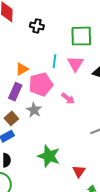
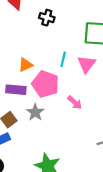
pink pentagon: (41, 84) -> (45, 84), turned 30
purple rectangle: (15, 92) -> (16, 90), turned 66

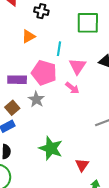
pink triangle: (87, 64) -> (77, 66), moved
orange triangle: (26, 65) -> (28, 36), moved

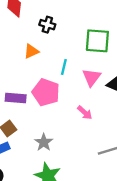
pink triangle: (77, 66) -> (92, 77), moved
pink arrow: (72, 88) -> (85, 113), moved
gray star: (36, 99) -> (44, 142), moved

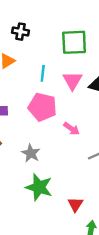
pink pentagon: (46, 92) -> (42, 107), moved
pink arrow: (85, 113) -> (72, 129), moved

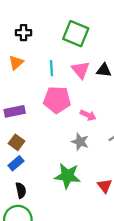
green square: (74, 42) -> (76, 34), turned 35
gray star: (31, 153) -> (80, 142), moved

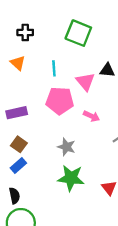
orange triangle: (16, 63) -> (18, 63), turned -35
pink triangle: (81, 70) -> (85, 82), moved
gray star: (80, 142) -> (66, 147), moved
black semicircle: (21, 190) -> (14, 196), moved

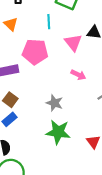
cyan line: (54, 68) -> (49, 22), moved
pink pentagon: (60, 101) -> (35, 52), moved

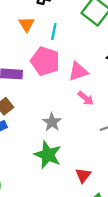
cyan line: (49, 22) -> (54, 32), moved
pink triangle: (73, 43) -> (78, 72), moved, turned 36

